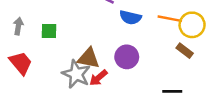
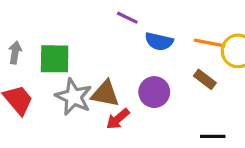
green square: (49, 31) -> (55, 59), size x1.5
brown rectangle: (185, 51) -> (205, 79), moved
gray star: (76, 74) -> (74, 97), moved

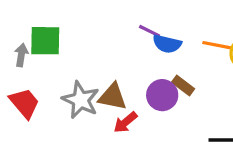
purple line: (127, 18) -> (149, 31), moved
green square: (55, 59) -> (45, 41), moved
brown rectangle: (205, 79) -> (183, 86), moved

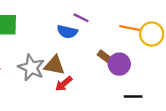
blue semicircle: (167, 44) -> (67, 32), moved
purple circle: (162, 95) -> (119, 64), moved

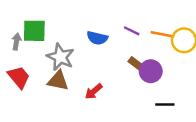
purple line: (81, 18) -> (132, 31), moved
brown triangle: (54, 65) -> (58, 81), moved
gray star: (31, 68) -> (60, 57), moved

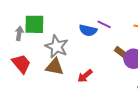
purple line: (132, 31) -> (104, 24), moved

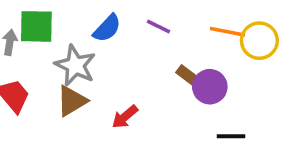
blue semicircle: (88, 30) -> (107, 28), moved, turned -60
brown triangle: (55, 67) -> (72, 101), turned -42

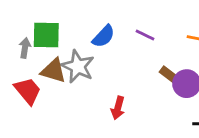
brown triangle: (72, 101) -> (53, 71), moved, turned 48
red arrow: (125, 117) -> (118, 108), turned -35

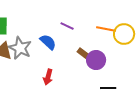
blue semicircle: (104, 36) -> (48, 42), moved, turned -90

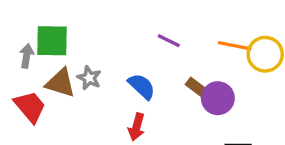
blue semicircle: (48, 42) -> (142, 86), moved
gray star: (20, 48) -> (89, 78), size x0.6

